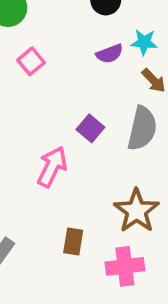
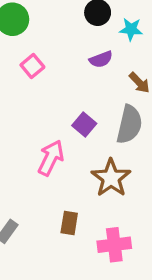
cyan star: (144, 42) -> (131, 29), moved
brown star: (136, 211) -> (111, 178), moved

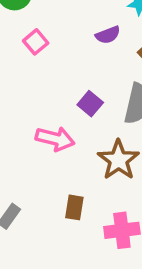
pink arrow: (51, 158) -> (55, 139), turned 78

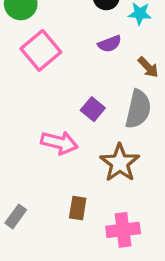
pink square: (36, 42) -> (41, 50), size x1.6

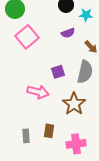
purple square: (93, 109) -> (58, 72), turned 32
gray rectangle: (16, 216) -> (26, 136), moved, turned -40

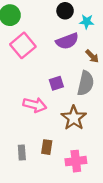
purple semicircle: (68, 33) -> (67, 41), size x1.5

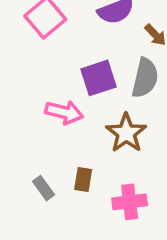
purple square: (56, 83) -> (99, 78), size x1.5
gray rectangle: (22, 152) -> (43, 188), turned -32

